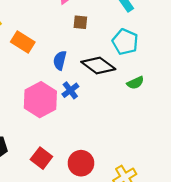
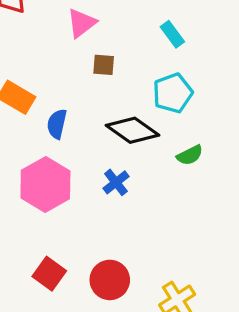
cyan pentagon: (125, 42) -> (173, 93), turned 30
blue semicircle: (60, 60) -> (57, 124), moved
blue cross: (70, 90) -> (116, 182), moved

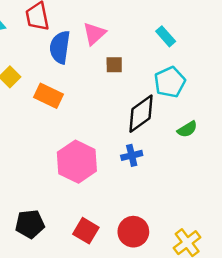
blue semicircle: (57, 124) -> (60, 47), moved, size x1.4
black diamond: (133, 130) -> (141, 114), turned -66
blue cross: (116, 182) -> (132, 155), turned 30

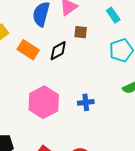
cyan rectangle: (166, 36) -> (113, 15), moved
black diamond: (141, 114) -> (58, 51), moved, size x0.7

